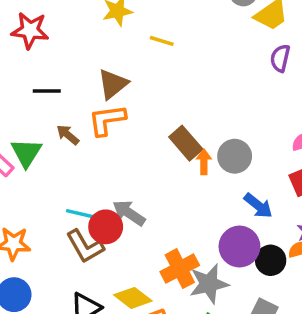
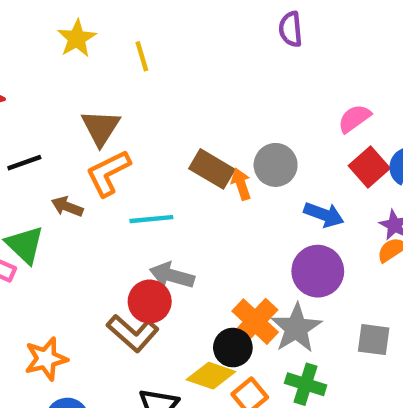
yellow line: (162, 41) -> (142, 56), turned 75
cyan line: (83, 214) -> (151, 219), moved
black circle: (271, 260) -> (233, 348), moved

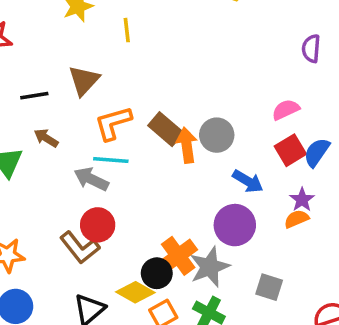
purple semicircle: (291, 29) -> (311, 48), moved
black line: (24, 163) -> (34, 96), moved
orange L-shape: (108, 173) -> (113, 123), moved
orange arrow: (241, 184) -> (187, 145), size x1.4
gray arrow: (172, 276) -> (91, 179), moved

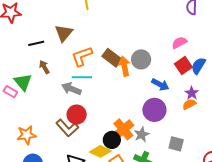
brown arrow: (46, 138) -> (44, 67), turned 32
gray star: (210, 267) -> (142, 135), size x0.7

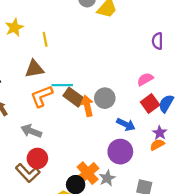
brown triangle: (64, 33) -> (34, 69), moved, turned 42
cyan line: (82, 77) -> (62, 85), moved

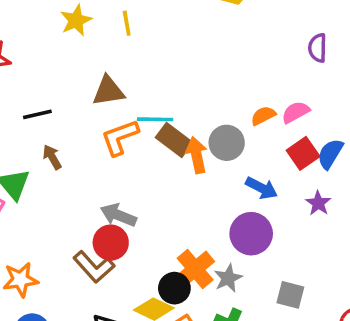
yellow line: (45, 39) -> (127, 23), moved
gray arrow: (31, 131) -> (118, 215), moved
orange semicircle: (157, 145) -> (263, 116), moved

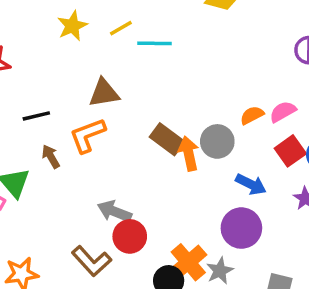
yellow line: (127, 23) -> (121, 28), turned 70
cyan line: (155, 119) -> (154, 43), moved
orange L-shape: (120, 137) -> (87, 135), moved
red circle: (111, 243) -> (130, 236), moved

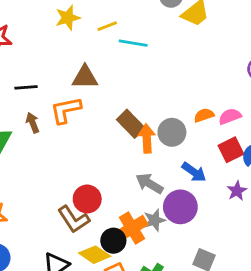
gray arrow: (114, 211) -> (149, 184), moved
brown L-shape: (92, 261) -> (74, 219), moved
gray star: (220, 271) -> (154, 220), moved

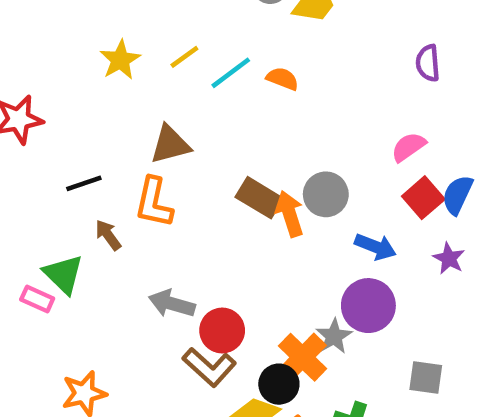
cyan line: (133, 43) -> (231, 73), turned -32
orange L-shape: (66, 110) -> (154, 203), turned -52
orange semicircle: (204, 115) -> (282, 79), moved, turned 54
gray arrow: (149, 184) -> (172, 304), moved

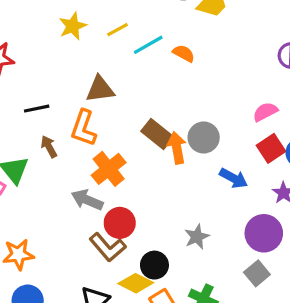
purple circle: (368, 306) -> (264, 233), moved
orange cross: (303, 357) -> (109, 169), moved
gray square: (426, 377) -> (257, 273), turned 35

